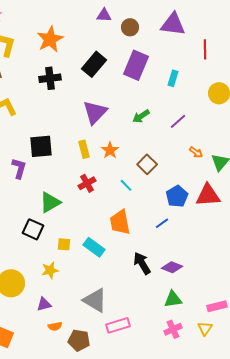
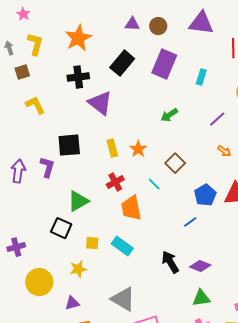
purple triangle: (104, 15) -> (132, 24), moved
purple triangle: (95, 112) -> (100, 103), moved, turned -36
purple line: (178, 121) -> (217, 119), moved
orange trapezoid: (120, 222) -> (131, 208), moved

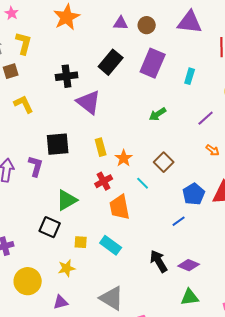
orange star: (78, 38) -> (67, 17), moved
orange star: (138, 149) -> (124, 158), moved

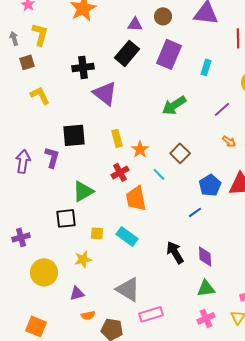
purple triangle: (121, 23) -> (135, 24), moved
green arrow: (158, 114) -> (174, 105), size x1.4
black square: (50, 227) -> (66, 218), turned -30
purple diamond: (189, 265) -> (205, 256), turned 65

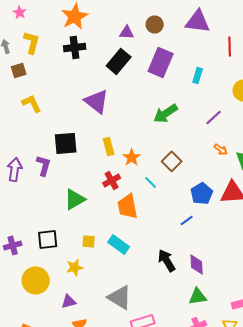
black cross: (83, 67) -> (75, 47), moved
black square: (66, 218) -> (48, 239), moved

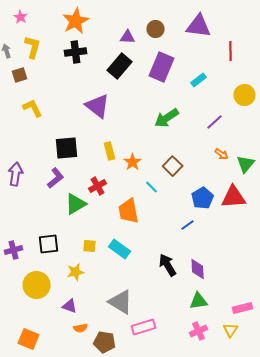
cyan rectangle: (198, 75) -> (198, 80), turned 35
purple L-shape: (44, 165) -> (56, 178), moved, turned 35
red cross: (112, 180) -> (98, 186), moved
purple triangle: (69, 301) -> (70, 306), turned 35

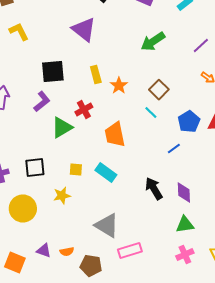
cyan line: (152, 187) -> (151, 112), moved
purple triangle: (70, 306) -> (44, 250), moved

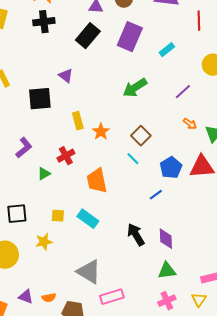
purple triangle: (84, 30) -> (66, 76), size x0.6
black square: (53, 72) -> (40, 99), moved
green triangle: (62, 128) -> (44, 174), size x0.6

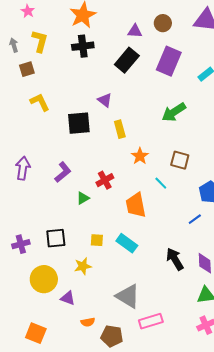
yellow rectangle: (78, 121) -> (120, 129), moved
brown square: (141, 136) -> (180, 160), turned -30
cyan line: (133, 159) -> (161, 183), moved
purple triangle: (26, 297) -> (68, 298), moved

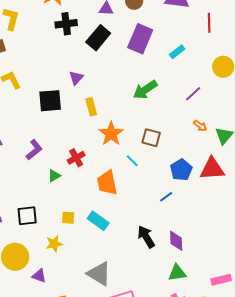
black cross: (83, 46) -> (66, 24), moved
purple triangle: (105, 100) -> (76, 78), turned 35
orange star: (140, 156) -> (111, 134), size x1.4

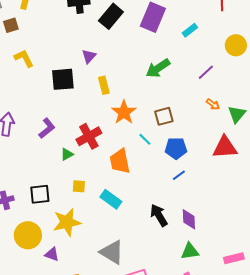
brown square: (151, 138) -> (164, 116), turned -30
red cross: (76, 158) -> (89, 136), size x1.4
blue pentagon: (181, 170) -> (176, 148), moved, turned 30
yellow square: (68, 218) -> (79, 186), moved
yellow star: (54, 244) -> (67, 222), size x1.6

